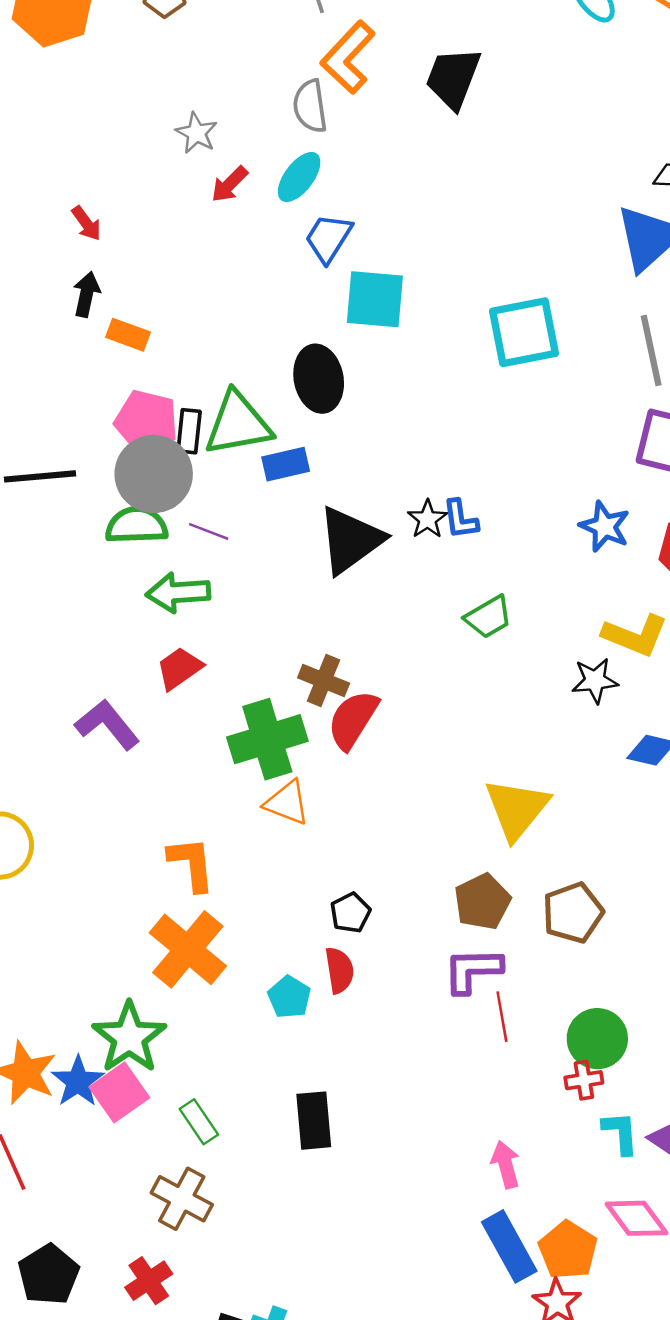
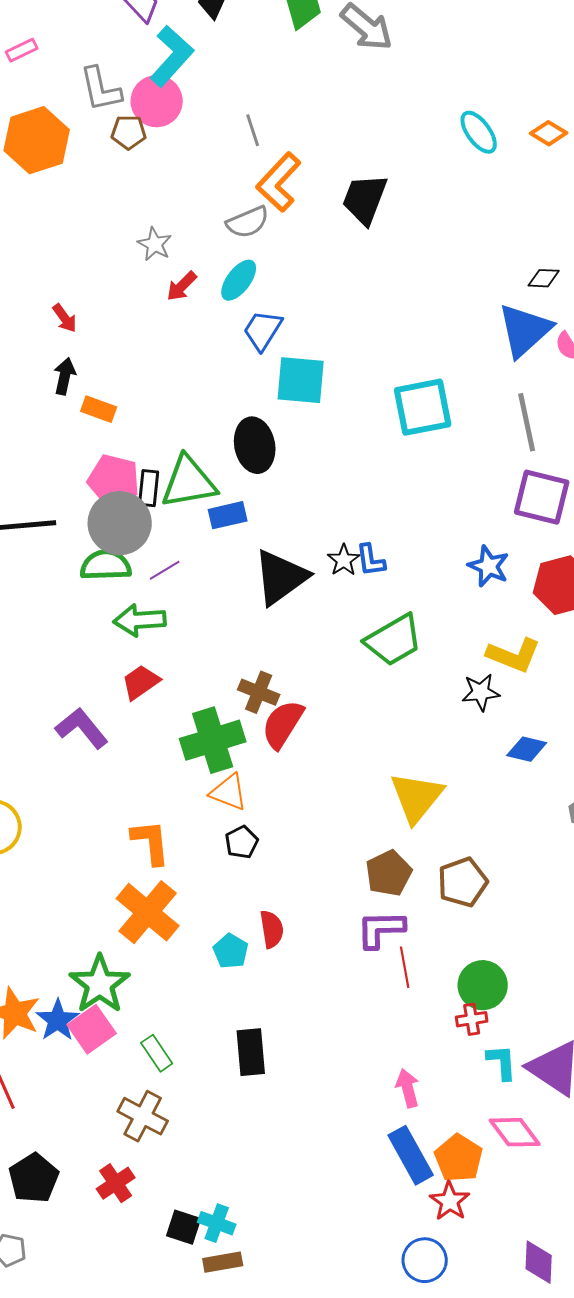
gray semicircle: (310, 106) -> (248, 222), turned -105
purple line: (209, 531) -> (165, 570), turned -52
green trapezoid: (489, 617) -> (394, 640), size x1.5
black pentagon: (350, 913) -> (242, 842), moved

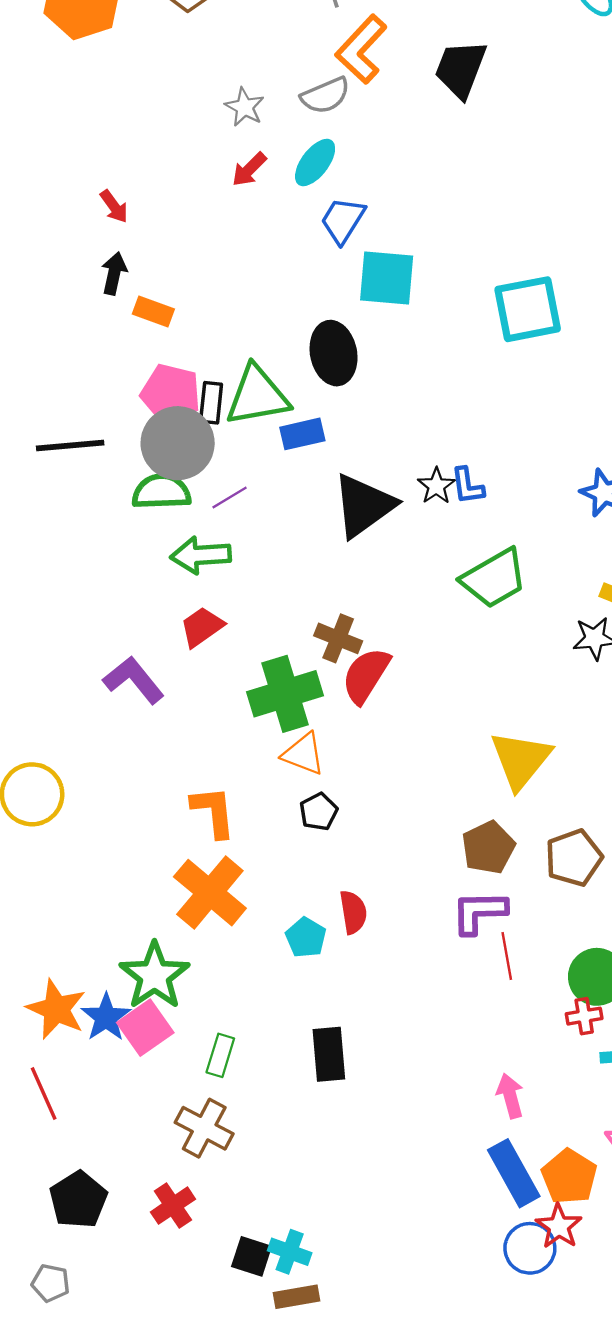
gray star: (155, 244) -> (245, 107), moved
green rectangle: (157, 1053) -> (220, 1055), turned 51
blue circle: (425, 1260) -> (530, 1248), moved

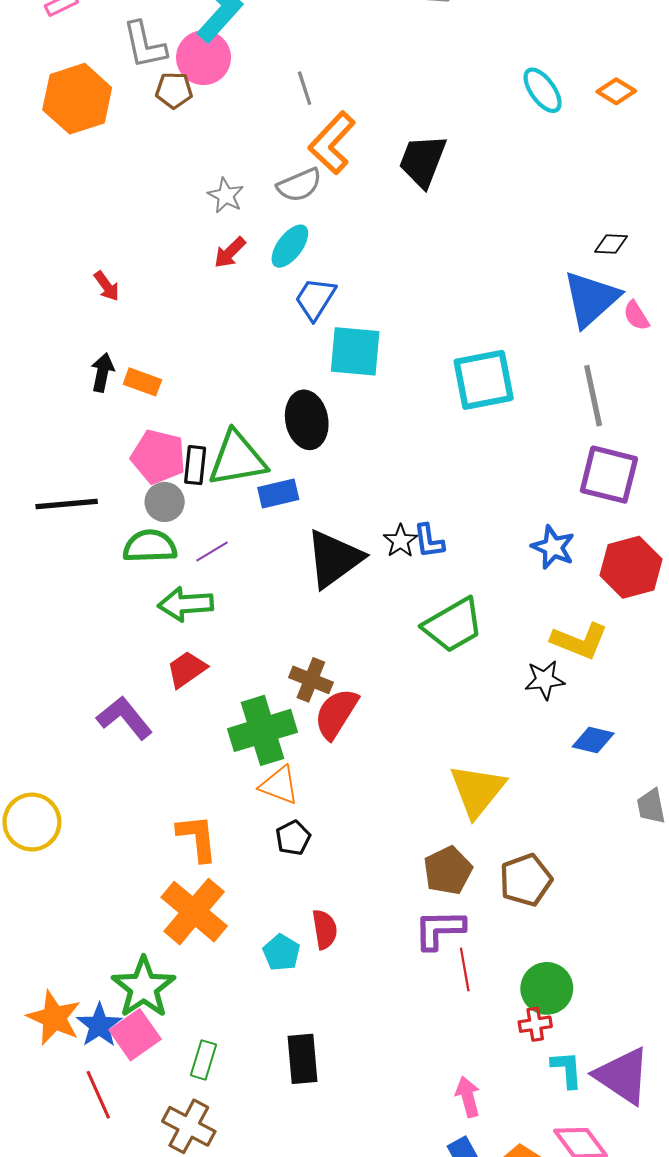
black arrow: (114, 273) -> (102, 372), moved
gray circle: (178, 443) -> (165, 502), size x0.6
red line: (44, 1094) -> (98, 1095), moved

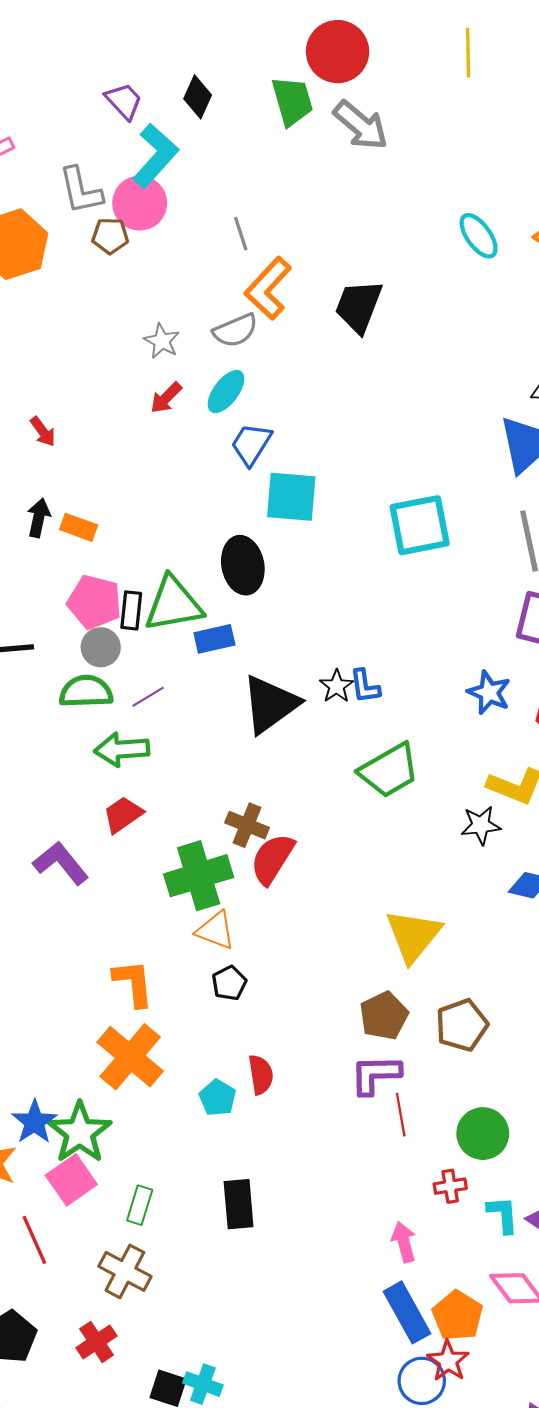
red cross: (535, 1024) -> (450, 1186), moved
blue star: (99, 1025) -> (34, 1122), moved

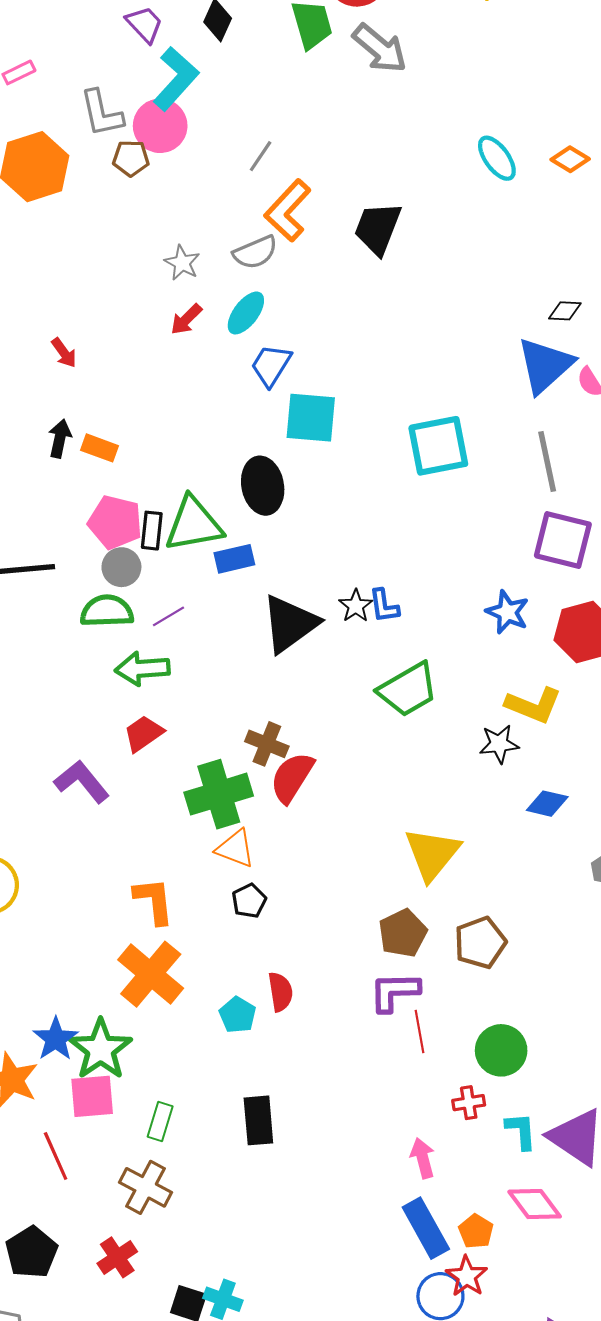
gray line: (241, 234) -> (261, 156), turned 52
pink square: (71, 1180) -> (92, 1096), turned 30
orange pentagon: (458, 1316) -> (476, 1231), size x0.7

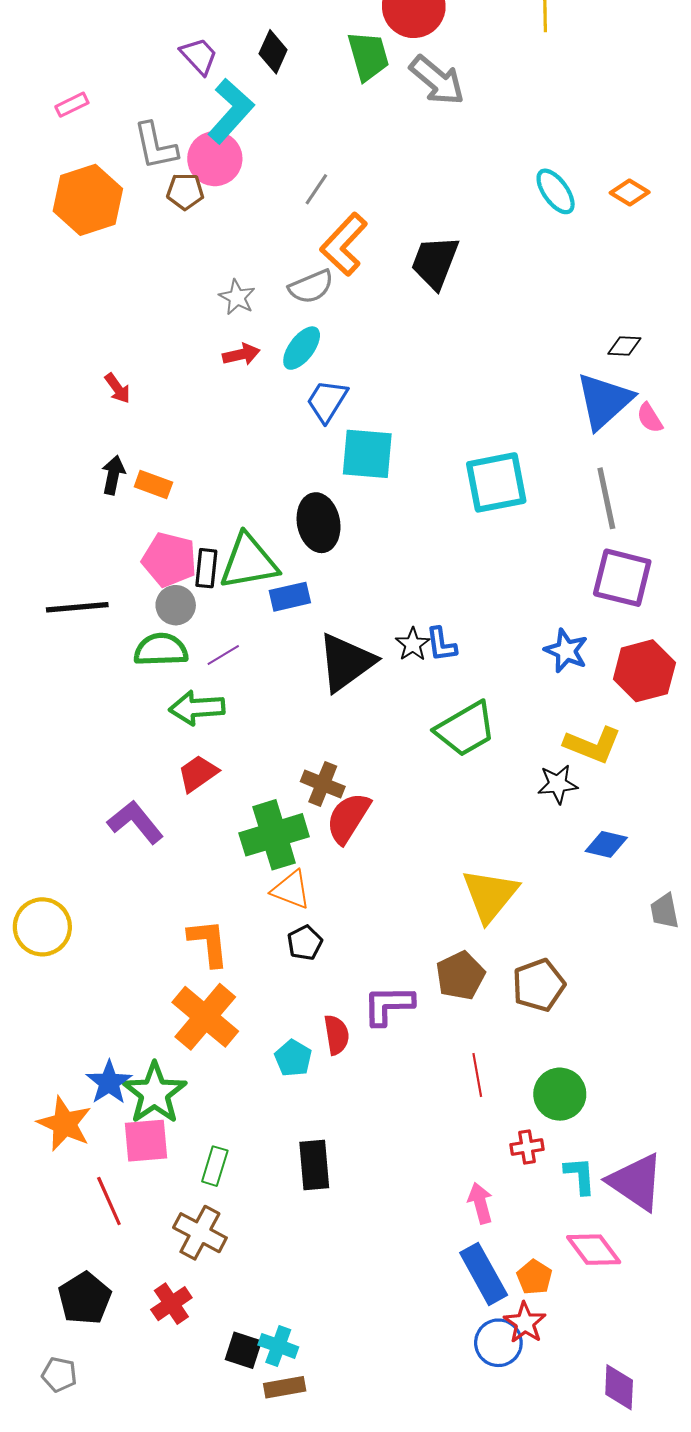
red arrow: (186, 319) -> (241, 354), turned -148
purple L-shape: (394, 992) -> (388, 1005), moved

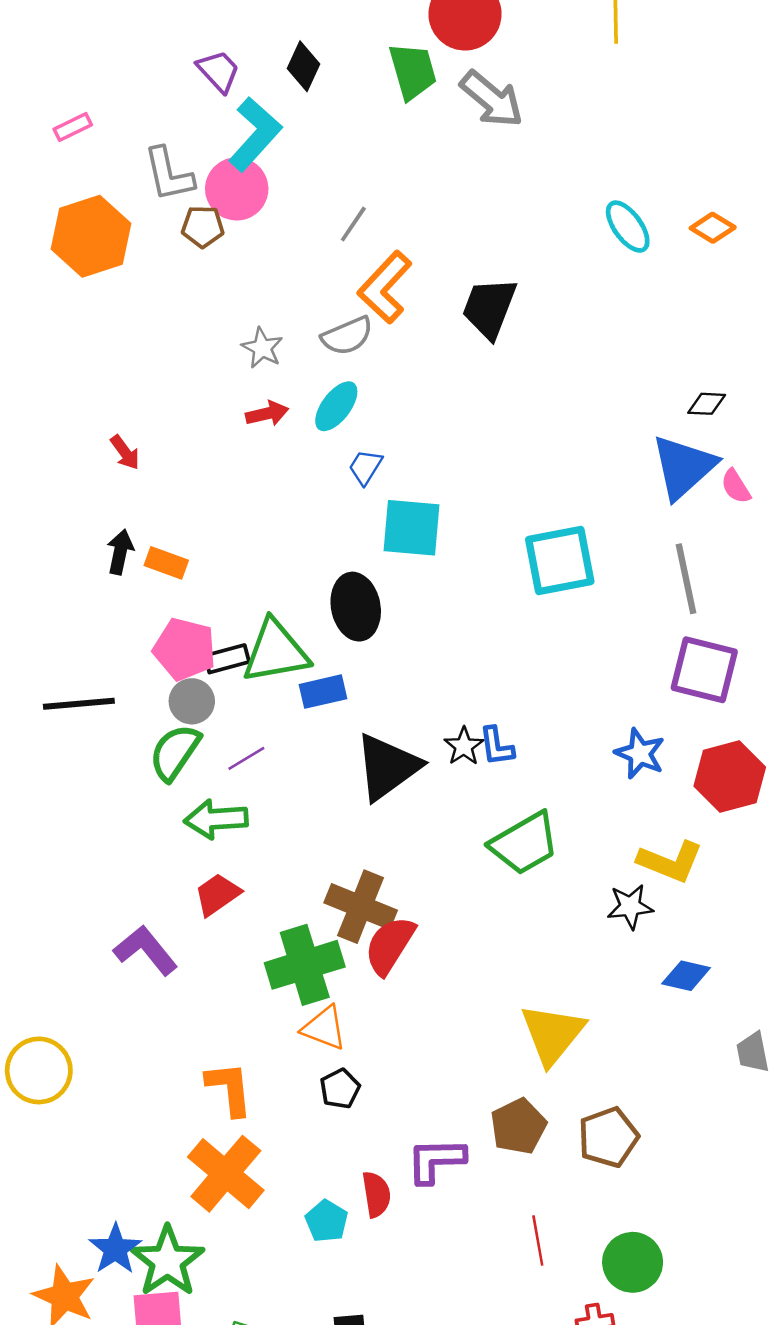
blue trapezoid: (327, 401) -> (365, 467), size x0.7
black rectangle: (206, 568) -> (227, 659), turned 69
green semicircle: (161, 650) -> (175, 752), turned -54
brown cross: (323, 784) -> (361, 907), size x1.4

